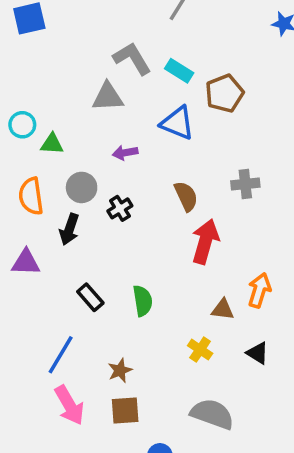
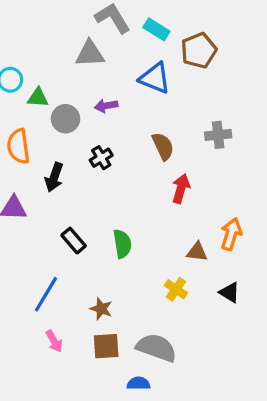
gray circle: (82, 187) -> (65, 119), moved
red arrow: (205, 241) -> (181, 189), size x0.7
brown star: (120, 370) -> (101, 309), turned -30
pink arrow: (69, 405) -> (54, 341), size x0.6
gray semicircle: (212, 414) -> (156, 348), moved

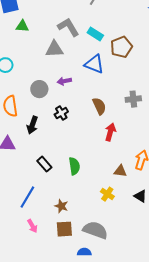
green triangle: (38, 98) -> (22, 26), moved

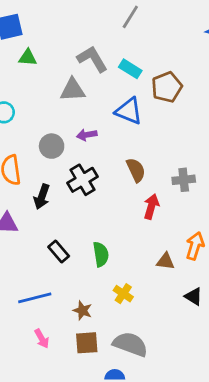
gray cross: (133, 99) -> (184, 180), moved
black cross: (61, 113) -> (83, 180), size x1.5
yellow cross: (107, 194) -> (123, 294), moved
blue line: (27, 197) -> (35, 298), turned 45

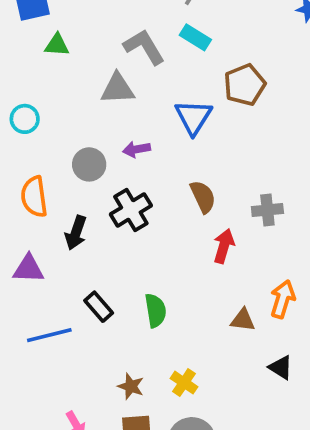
cyan rectangle: (130, 69) -> (195, 37), moved
blue triangle: (129, 111) -> (193, 117), turned 40
yellow cross: (123, 294) -> (184, 383), moved
blue line: (35, 298) -> (49, 335), moved

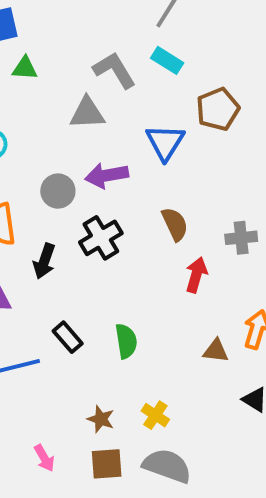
purple arrow: (137, 149) -> (107, 175), size x1.5

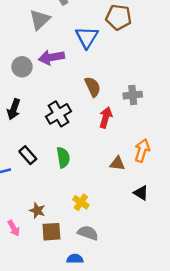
brown pentagon: (218, 109) -> (119, 17), turned 30
gray triangle: (87, 113) -> (40, 20), turned -40
black cross: (101, 238) -> (58, 114), moved
brown star: (101, 419) -> (37, 211), moved
gray semicircle: (167, 466) -> (88, 233), size x0.7

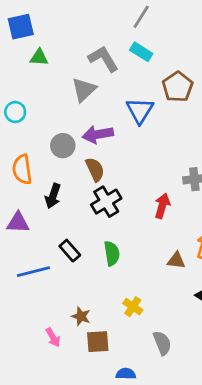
brown pentagon: (119, 17) -> (178, 87), turned 30
brown semicircle: (93, 87) -> (95, 169), moved
gray semicircle: (88, 233) -> (162, 343), moved, turned 48

